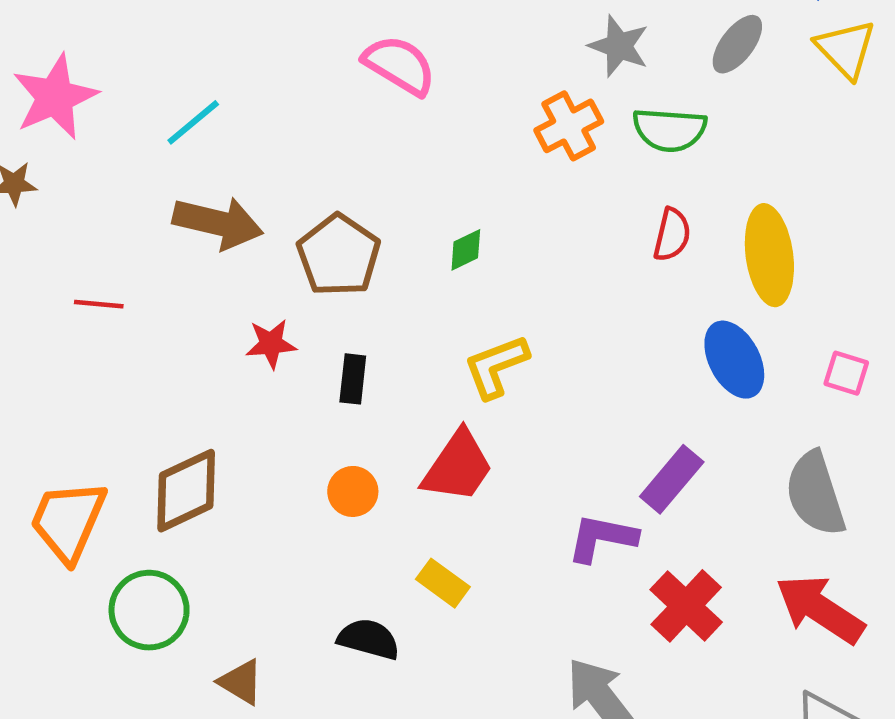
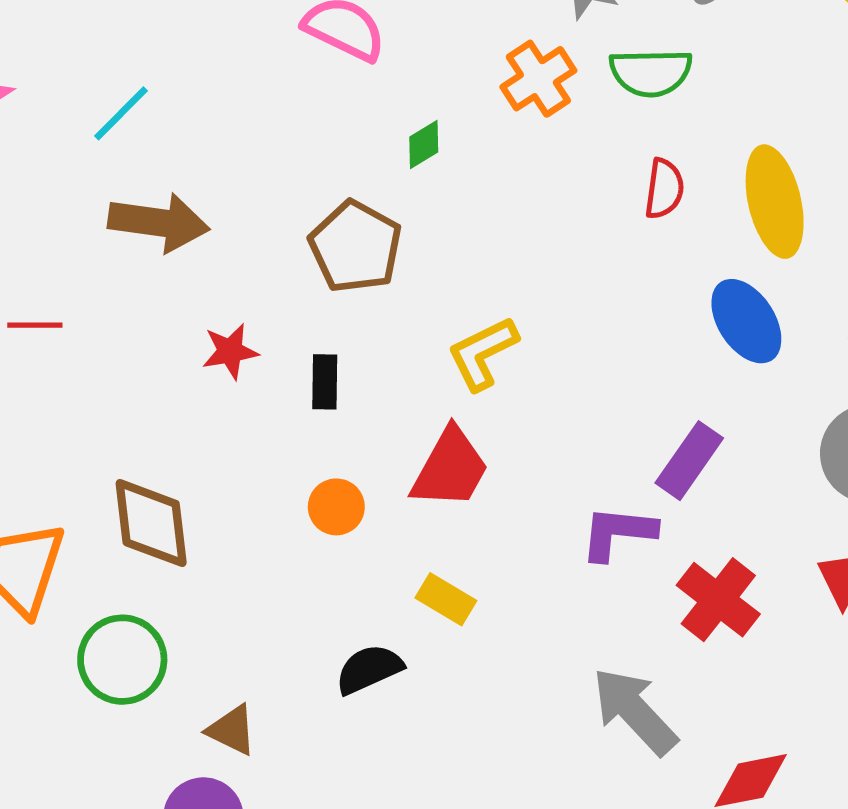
green diamond: (466, 250) -> (424, 144), moved
brown pentagon: (339, 255) -> (356, 247), moved
brown diamond: (186, 491) -> (151, 523), turned -66
black semicircle: (369, 639) -> (369, 669), turned -34

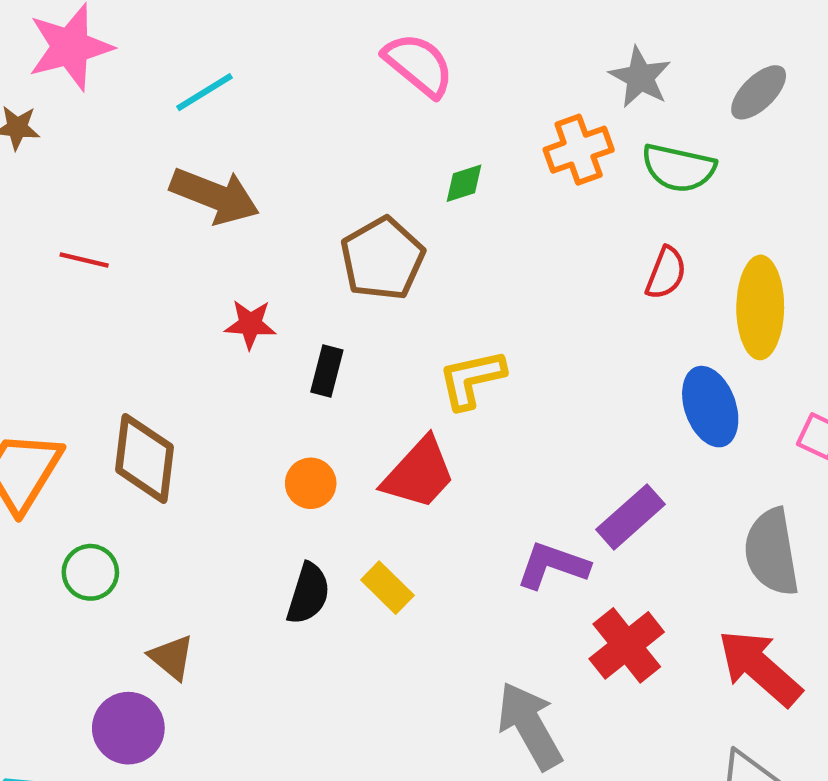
green circle: (122, 660) -> (90, 572), size x0.7
black semicircle: (369, 669) -> (308, 594), moved, turned 118

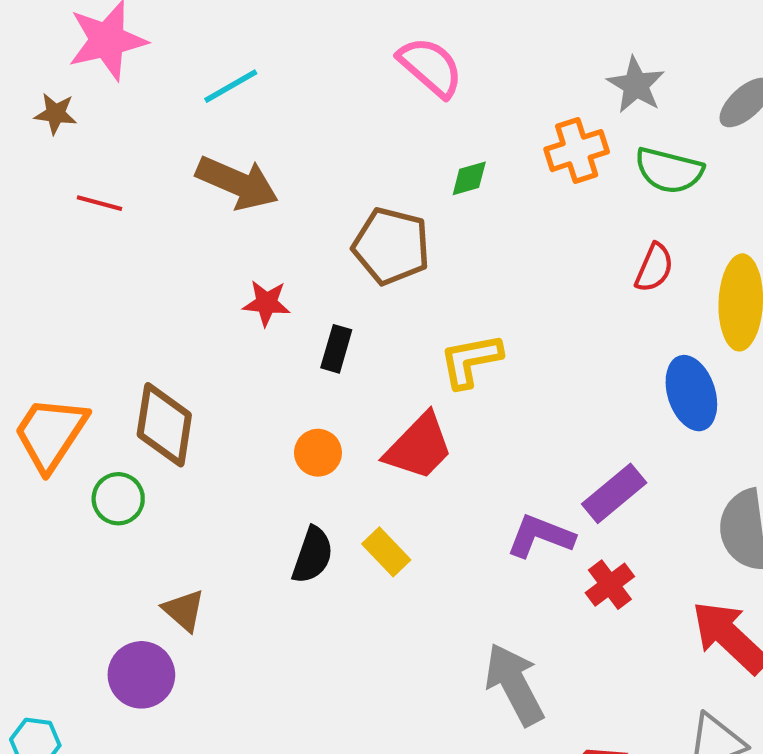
brown pentagon: (382, 259) -> (391, 246), turned -30
red line: (84, 260) -> (100, 203), moved
green circle: (90, 572) -> (118, 499), moved
red cross: (627, 645) -> (610, 585), moved, size x0.7

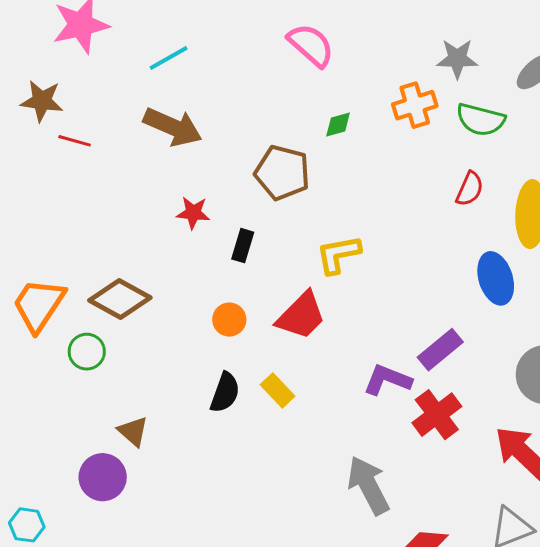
gray star: (636, 85) -> (457, 59), turned -30
brown star: (56, 114) -> (42, 101), moved, size x1.4
brown diamond: (164, 425) -> (120, 299), turned -70
red cross: (610, 585) -> (437, 415), size x1.4

